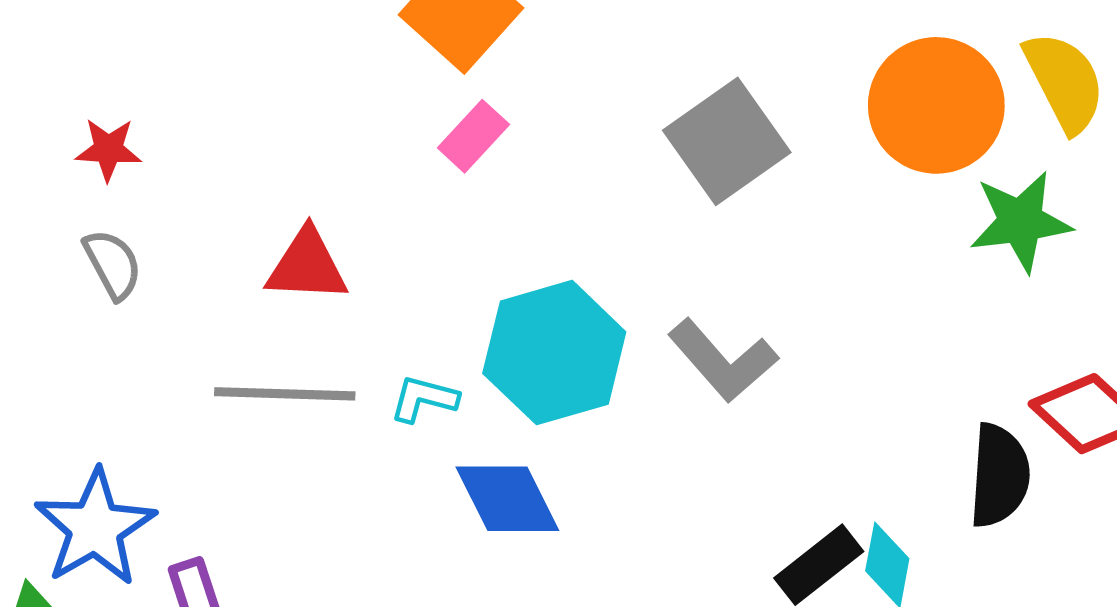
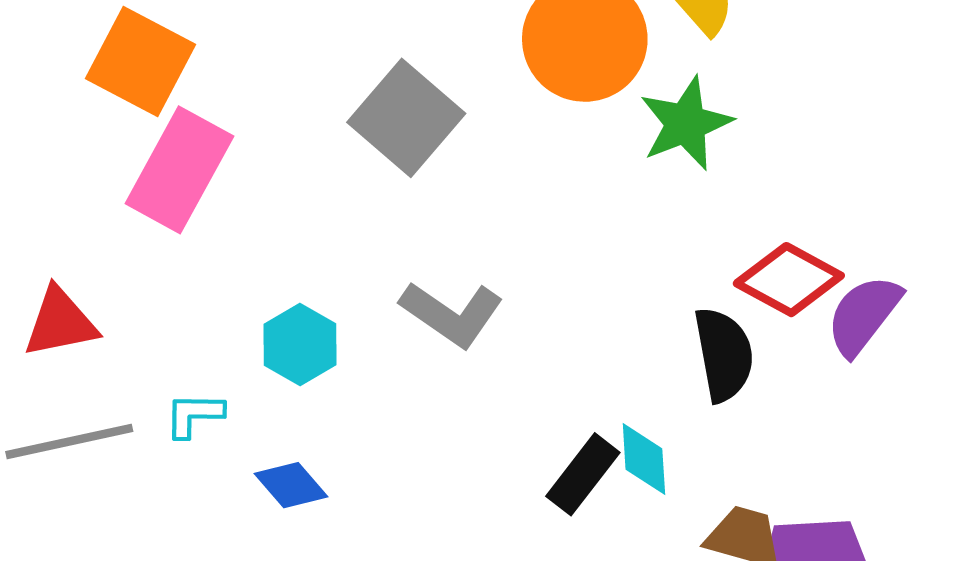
pink rectangle: (473, 136) -> (179, 170), size x1.8
cyan hexagon: (554, 353) -> (300, 345), size x0.6
blue diamond: (507, 499) -> (291, 485), size x0.7

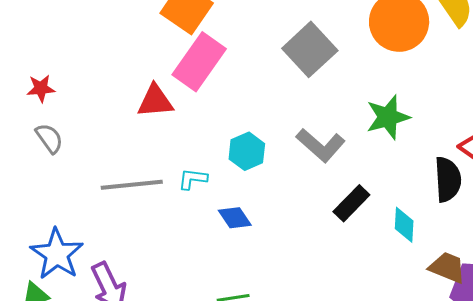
green star: (686, 124) -> (388, 117), moved
red triangle: (60, 322) -> (155, 101), moved
black rectangle: (583, 474) -> (351, 203), moved

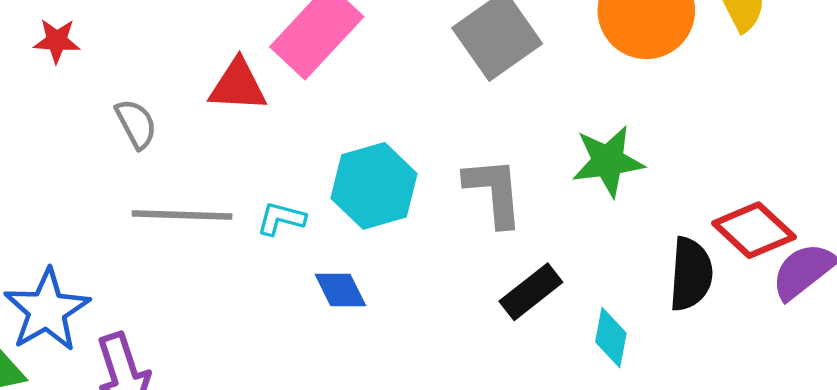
gray semicircle: (49, 138) -> (136, 124), moved
gray L-shape: (321, 145) -> (494, 192), turned -144
cyan hexagon: (247, 151) -> (374, 186), size x1.4

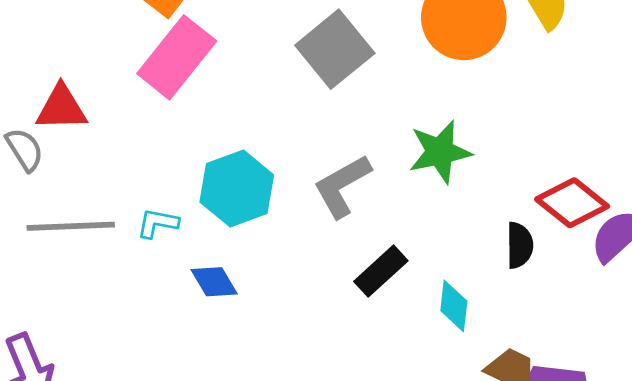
red triangle: (238, 86) -> (61, 108), moved
gray L-shape: (494, 192) -> (342, 186), turned -110
black semicircle: (691, 274) -> (520, 245), size x0.7

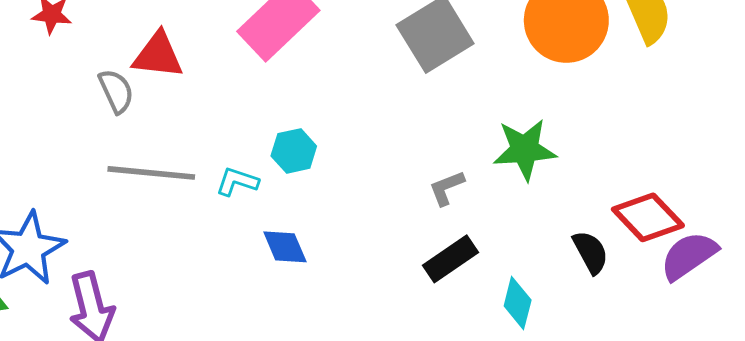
gray L-shape: (342, 186) -> (447, 188), moved, size x0.6
cyan hexagon: (237, 189) -> (294, 151), moved, size x0.6
black semicircle: (520, 245) -> (591, 252), turned -36

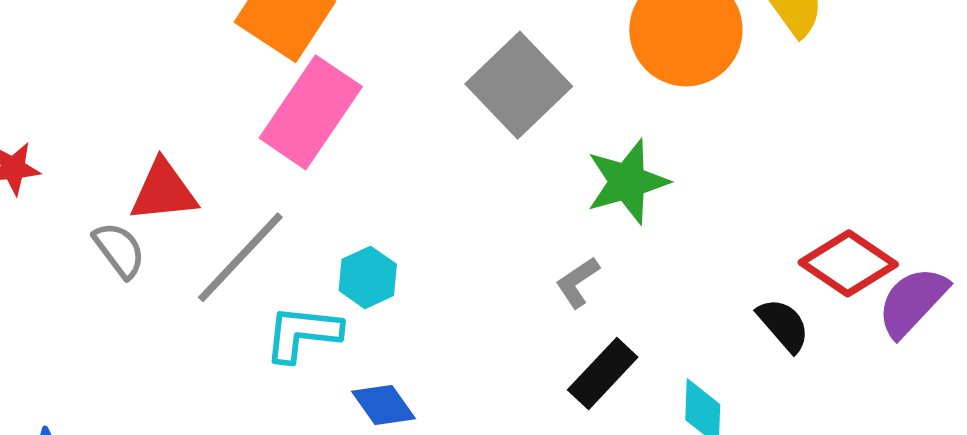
green star: (525, 149) -> (627, 182), moved
gray line: (151, 173) -> (240, 257), moved, turned -40
cyan L-shape: (237, 182) -> (303, 333), size x1.4

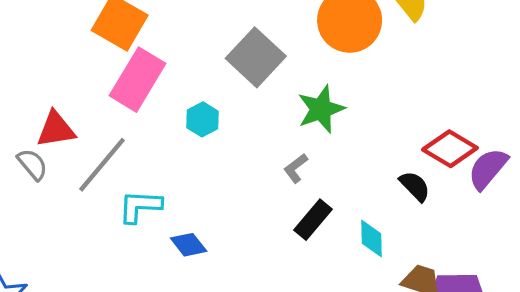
cyan hexagon: (368, 277) -> (203, 119), moved

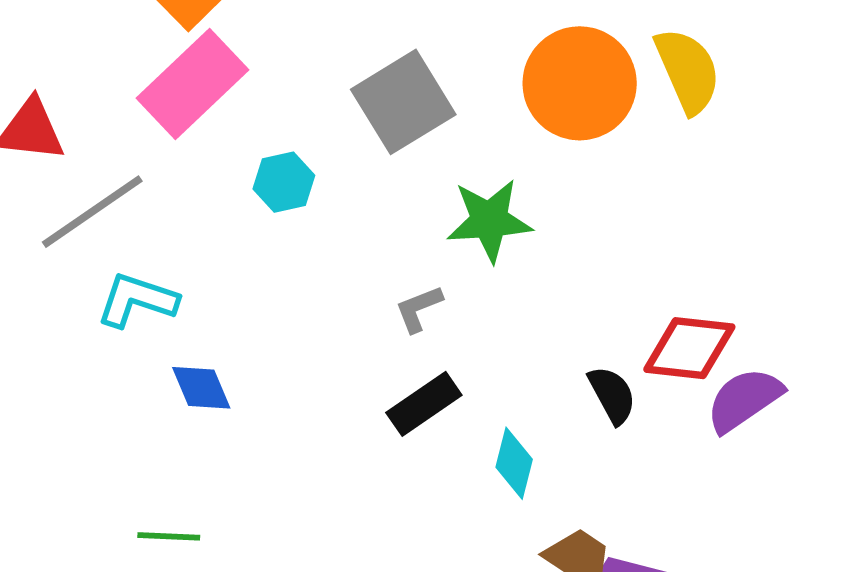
red diamond: (450, 149) -> (689, 348), turned -40

